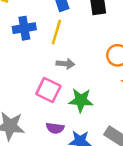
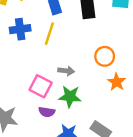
gray arrow: (65, 64) -> (66, 71), moved
purple semicircle: (55, 128) -> (47, 112), moved

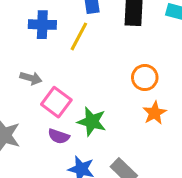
gray arrow: (66, 71) -> (31, 78), moved

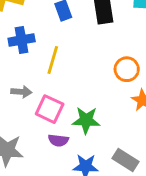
yellow line: (79, 36) -> (53, 60), moved

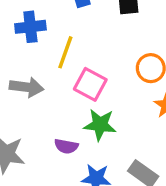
gray arrow: (21, 92) -> (27, 87), size x1.4
pink square: (50, 109) -> (90, 84), moved

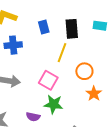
yellow line: (65, 52) -> (62, 53), moved

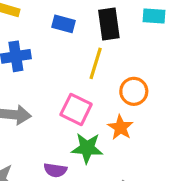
blue rectangle: (44, 27) -> (63, 24), turned -56
orange star: (94, 94) -> (120, 127), moved

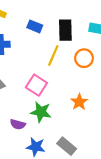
orange circle: (134, 91) -> (84, 58), moved
orange star: (120, 127) -> (79, 102), moved

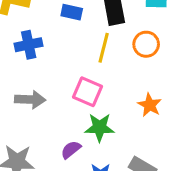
purple semicircle: (18, 124) -> (71, 150), turned 136

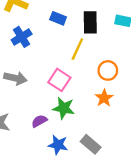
orange circle: (146, 44) -> (108, 70), moved
blue cross: (29, 45) -> (22, 37), turned -30

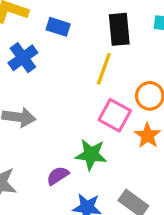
blue rectangle: (58, 18) -> (58, 27), moved
pink square: (59, 80) -> (115, 115), moved

